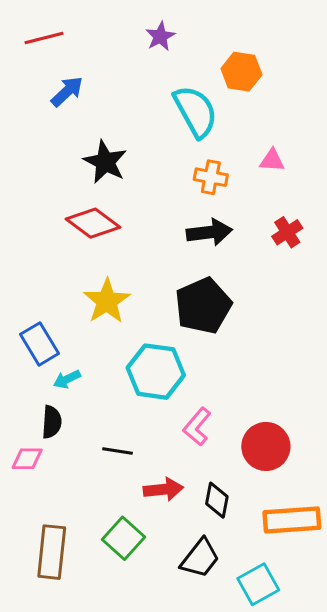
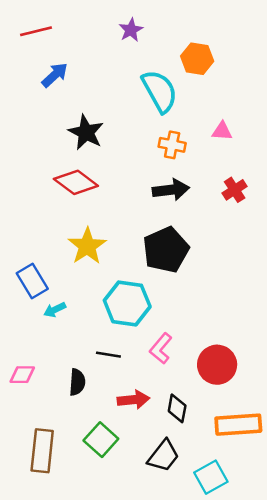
black semicircle: (52, 422) -> (77, 382), moved
black line: (117, 451) -> (108, 355), moved

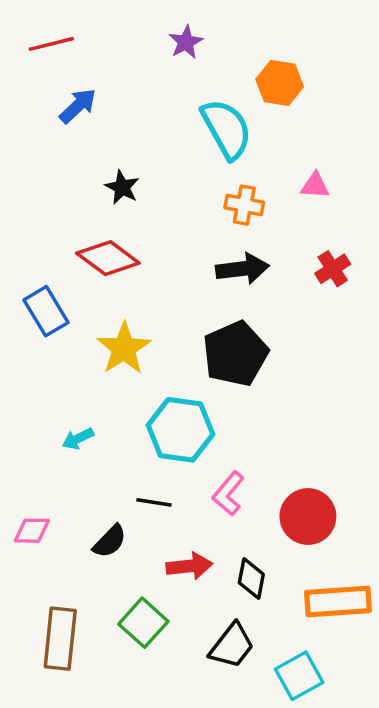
black star: (86, 132) -> (122, 187), size x0.7
blue rectangle: (32, 281) -> (46, 311), moved
black semicircle: (77, 382) -> (110, 541), turned 40

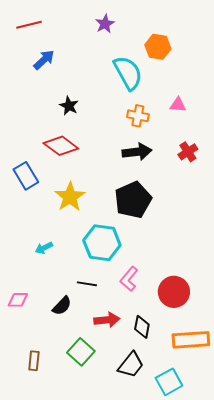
brown rectangle: (60, 639) -> (34, 361), size x0.6

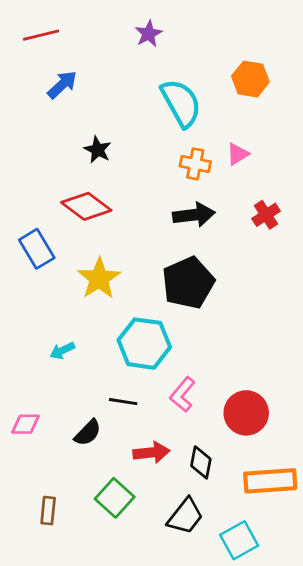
orange hexagon: (158, 47) -> (250, 79), moved
pink triangle: (178, 105) -> (238, 154), moved, turned -36

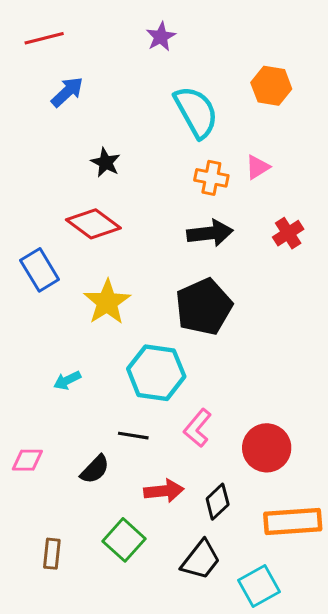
black diamond: (201, 462) -> (218, 502), turned 36

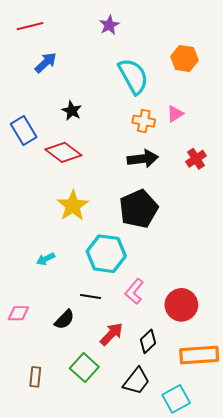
blue rectangle: (40, 270) -> (24, 130), moved
red arrow: (164, 491) -> (111, 334), turned -40

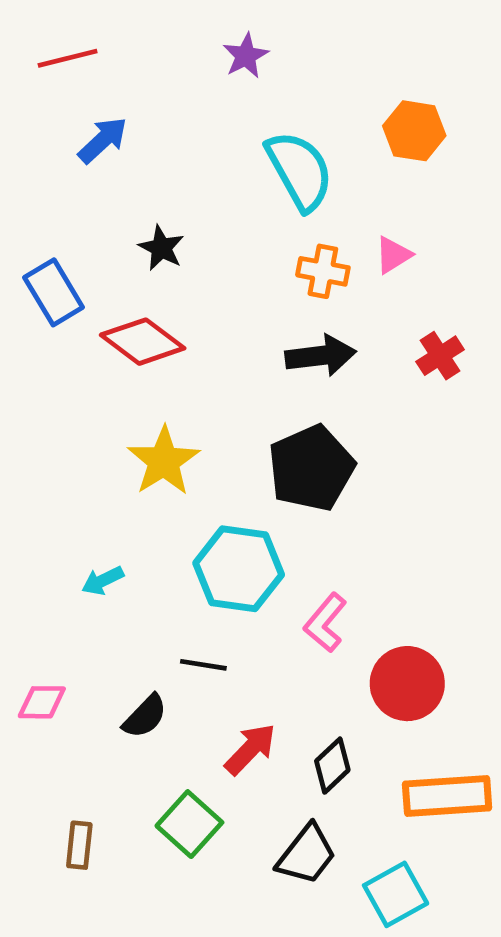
pink L-shape: (134, 291) -> (325, 623), moved

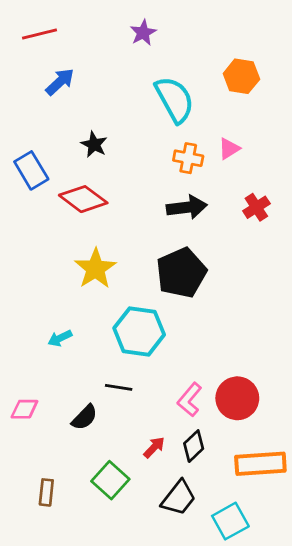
pink L-shape: (325, 623) -> (190, 400), moved
red arrow: (250, 749) -> (154, 447), moved, size x0.7

